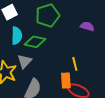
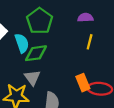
cyan semicircle: (17, 36) -> (22, 43), moved
yellow line: (75, 64) -> (90, 42), moved, turned 48

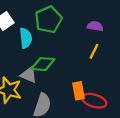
green diamond: (36, 53) -> (43, 64), moved
gray triangle: (32, 78) -> (29, 75), turned -42

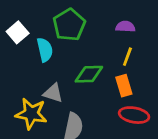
green diamond: (43, 64) -> (89, 74), moved
orange rectangle: (79, 91) -> (124, 86), moved

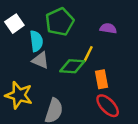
yellow line: (127, 57) -> (88, 54), moved
gray triangle: (53, 93) -> (40, 60), moved
red ellipse: (134, 115) -> (108, 106), turned 30

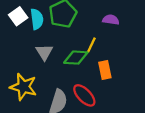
cyan semicircle: (36, 41) -> (37, 19), moved
gray triangle: (40, 60) -> (44, 52), turned 36
red ellipse: (108, 106) -> (84, 95), moved

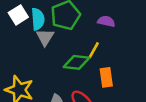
purple semicircle: (111, 20) -> (106, 21), moved
gray triangle: (44, 52) -> (45, 37), moved

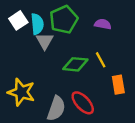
yellow line: (94, 50) -> (101, 60), moved, turned -56
orange rectangle: (106, 77) -> (118, 85), moved

